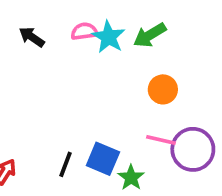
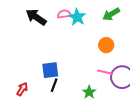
green arrow: (150, 35) -> (111, 14), moved
black arrow: (32, 37) -> (36, 17), size x1.5
blue square: (103, 159) -> (50, 70), moved, turned -30

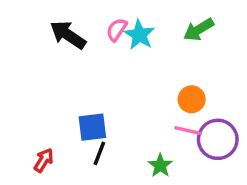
pink semicircle: (64, 14) -> (117, 30), turned -48
orange circle: (106, 45) -> (192, 99), moved

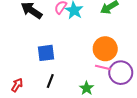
orange circle: (192, 99) -> (105, 49), size x1.5
blue square: (92, 127) -> (46, 53), moved

